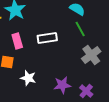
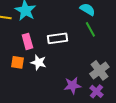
gray cross: (91, 55) -> (99, 70), moved
white star: (28, 78) -> (38, 62), moved

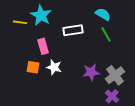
white rectangle: (57, 38) -> (73, 30), moved
purple star: (72, 85) -> (91, 72), moved

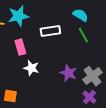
cyan star: (41, 15) -> (18, 16), turned 30
orange square: (33, 67) -> (10, 96), moved
purple star: (91, 72) -> (68, 73), turned 30

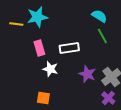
white rectangle: (50, 31) -> (69, 48), moved
orange square: (10, 96) -> (43, 98), moved

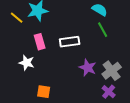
yellow line: (16, 24) -> (17, 18), turned 32
white star: (50, 69) -> (27, 63), moved

